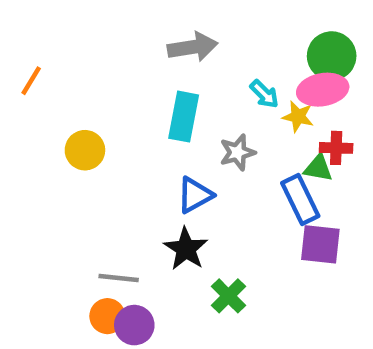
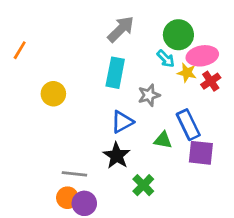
gray arrow: (193, 47) -> (121, 29), turned -36
green circle: (332, 56) -> (178, 35), moved
red cross: (336, 148) -> (211, 81), moved, turned -36
green triangle: (318, 168) -> (163, 140), moved

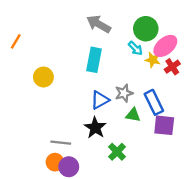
gray arrow: (121, 29) -> (99, 24), turned -105
pink ellipse: (202, 56) -> (165, 46), turned -30
gray star: (149, 95) -> (124, 93), moved

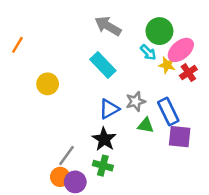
cyan rectangle: (94, 60) -> (103, 65), turned -55
gray line: (61, 143) -> (66, 156), turned -60
green cross: (117, 152) -> (103, 166), moved, turned -30

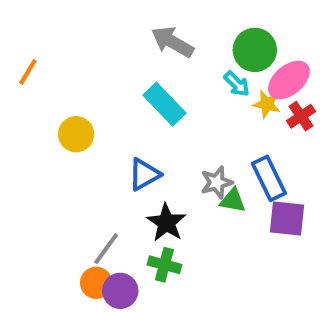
gray star: (136, 101) -> (217, 182), moved
blue triangle: (109, 109) -> (144, 174), moved

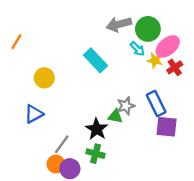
gray arrow: (172, 42) -> (119, 24), moved, turned -45
blue triangle: (144, 174) -> (34, 114), moved
green triangle: (233, 200) -> (115, 116), moved

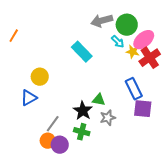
red cross: (175, 67) -> (150, 58), size x1.5
yellow circle: (44, 78) -> (40, 77), moved
gray star: (126, 106) -> (108, 118), moved

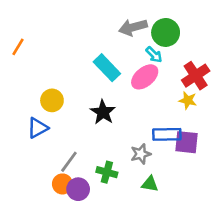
pink ellipse: (144, 40) -> (145, 77), moved
yellow star: (133, 52) -> (188, 100), moved
blue rectangle: (134, 89) -> (167, 134), moved, turned -65
green triangle: (99, 100) -> (150, 184), moved
black star: (83, 111) -> (103, 112), moved

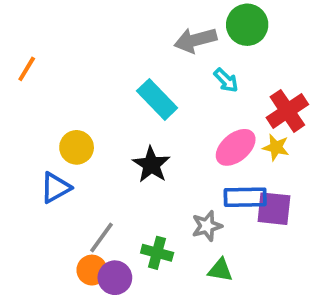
green circle: (166, 32) -> (247, 25), moved
pink ellipse: (145, 77) -> (236, 147), moved

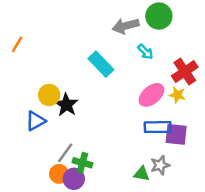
black star: (151, 165) -> (66, 105), moved
gray star: (207, 226) -> (160, 165), moved
green cross: (157, 253) -> (82, 163), moved

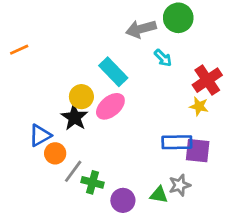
orange line: (17, 44) -> (19, 50), turned 35
yellow circle: (49, 95) -> (81, 97), moved
pink ellipse: (151, 95) -> (110, 106), moved
orange circle: (59, 174) -> (55, 153), moved
purple circle: (74, 179) -> (123, 200), moved

